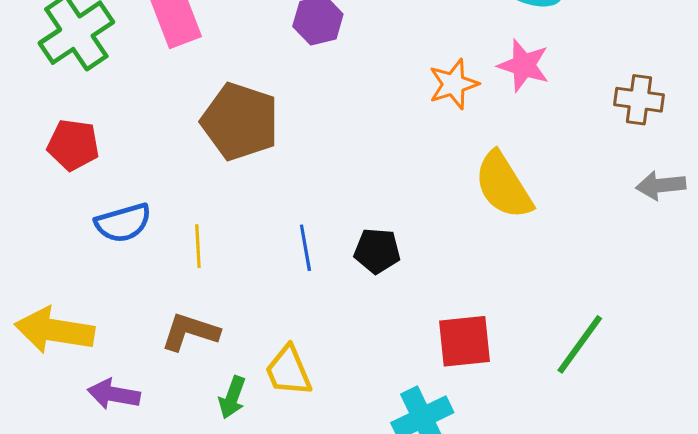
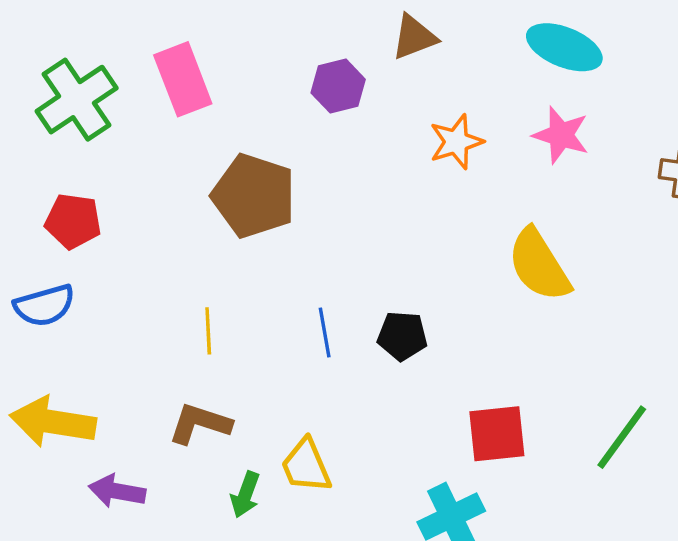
orange star: (454, 84) -> (456, 142), moved
blue semicircle: (123, 223) -> (44, 306), moved

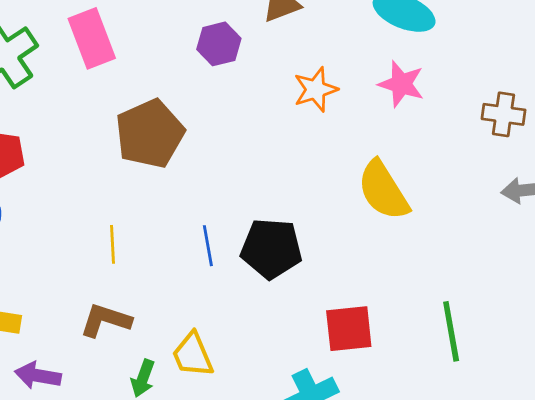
brown pentagon: (254, 196) -> (150, 134), turned 30
black pentagon: (402, 336) -> (271, 248), size x1.5
green line: (622, 437) -> (451, 331), turned -46

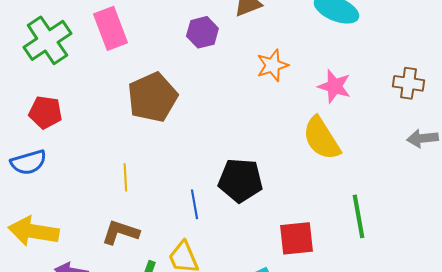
pink star: (401, 84) -> (334, 86), moved
blue line: (208, 246) -> (194, 204), moved
green line: (451, 331) -> (358, 216), moved

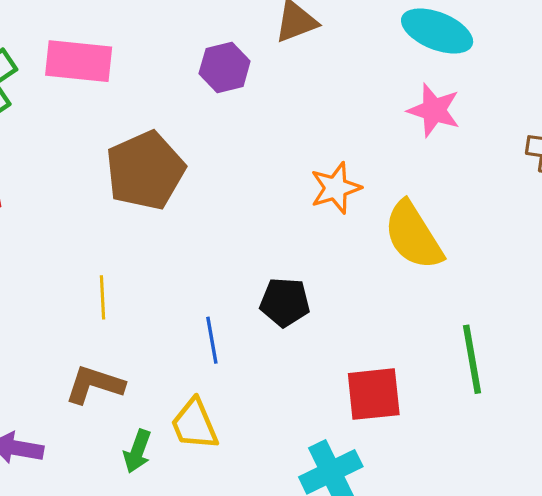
pink rectangle: (110, 28) -> (79, 61), turned -63
orange star: (272, 65) -> (336, 188), moved
pink star: (334, 86) -> (434, 110), moved
black pentagon: (240, 180) -> (285, 302), size x0.7

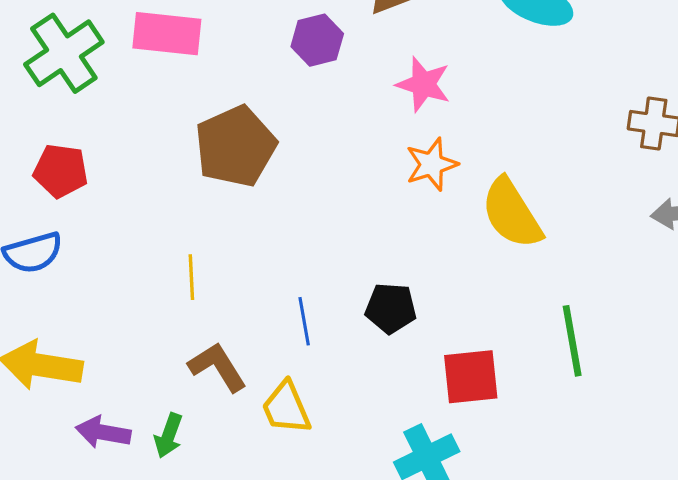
pink star: (434, 110) -> (423, 84), moved
black pentagon: (285, 302) -> (391, 308), moved
brown L-shape: (95, 385) -> (218, 367), moved, turned 40
green arrow: (137, 451) -> (169, 436), moved

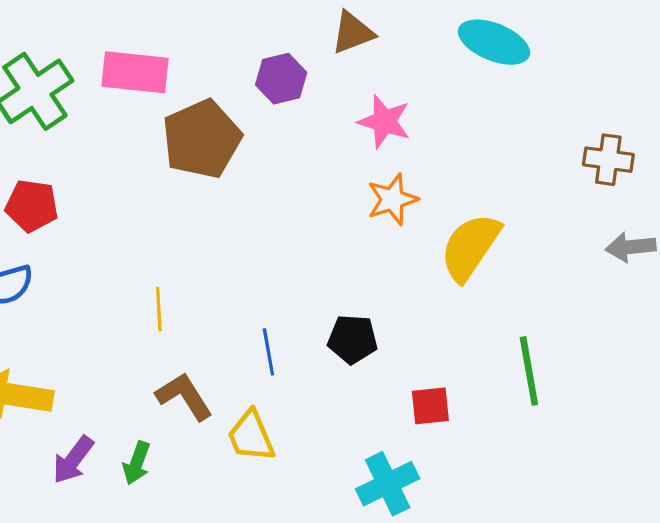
brown pentagon: (236, 146) -> (202, 139), moved
yellow semicircle: (512, 213) -> (470, 247), turned 66
red square: (471, 377) -> (430, 406), size x0.7
purple arrow: (103, 432) -> (73, 460), turned -63

